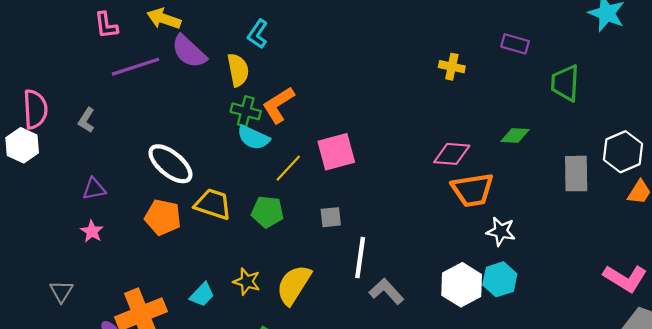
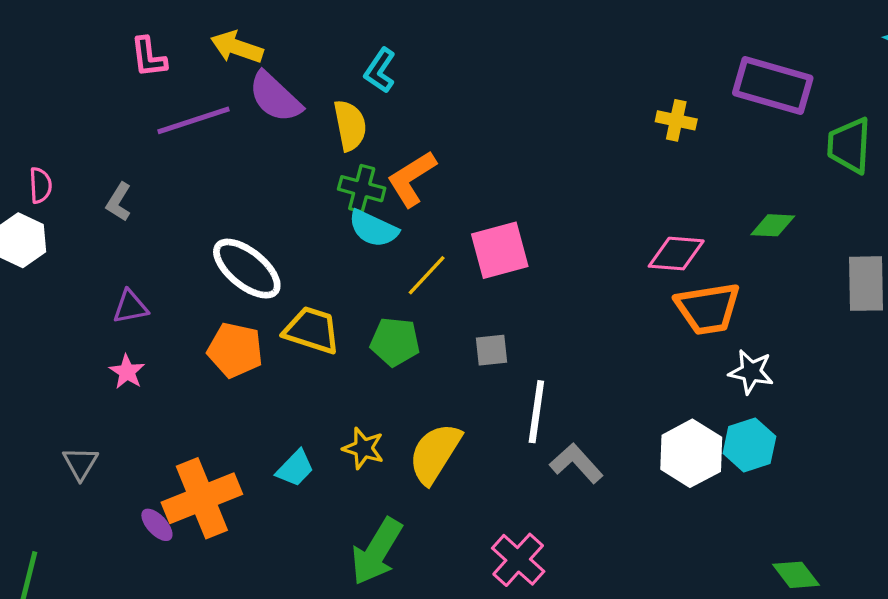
purple rectangle: (515, 44) -> (773, 85), size x1.8
pink semicircle: (35, 109) -> (40, 185), size x0.6

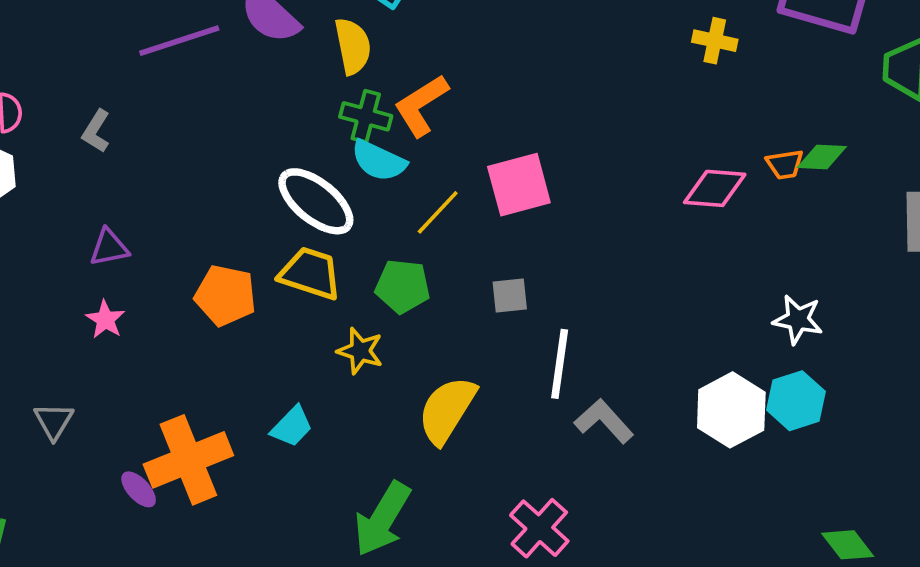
white ellipse: (247, 269) -> (316, 201), moved
orange trapezoid: (708, 308) -> (785, 164), moved, size x0.5
yellow star: (363, 448) -> (360, 351), moved

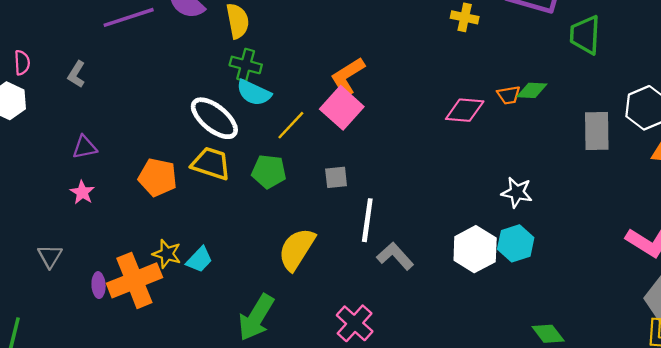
orange L-shape: (421, 105) -> (348, 77), moved
pink square: (519, 185) -> (342, 108), turned -33
yellow star: (360, 351) -> (167, 254), moved
purple ellipse: (139, 489) -> (99, 285), moved, turned 40

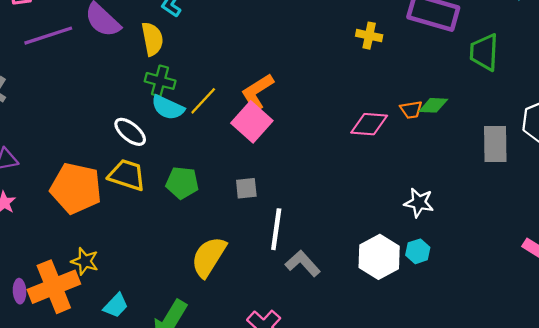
white ellipse: (214, 118) -> (130, 132), size x0.7
yellow line: (291, 125) -> (203, 101), moved
orange pentagon: (158, 177) -> (76, 188), size x1.4
cyan hexagon: (516, 243) -> (418, 251), size x0.7
cyan trapezoid: (199, 260) -> (116, 306), moved

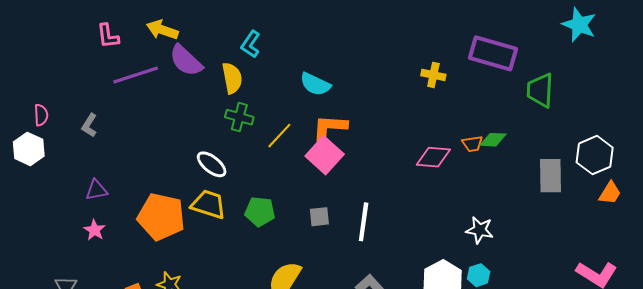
orange L-shape: (257, 92) -> (330, 127), turned 36
cyan semicircle: (168, 108) -> (315, 84), moved
white line: (276, 229) -> (364, 222), moved

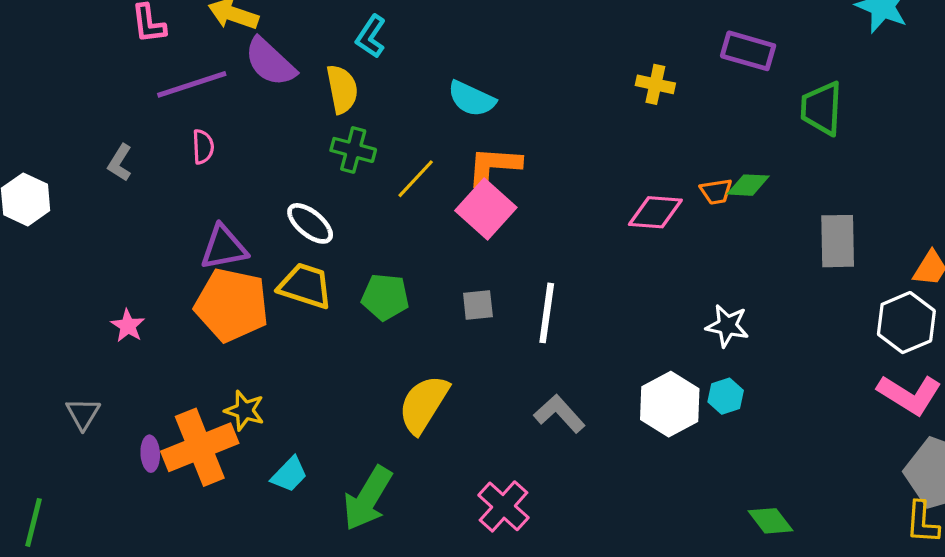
purple rectangle: (493, 53) -> (748, 51), size x0.7
pink semicircle: (41, 115) -> (203, 147), moved
white hexagon: (595, 155) -> (906, 323), moved
purple triangle: (97, 190) -> (224, 247), moved, size x1.4

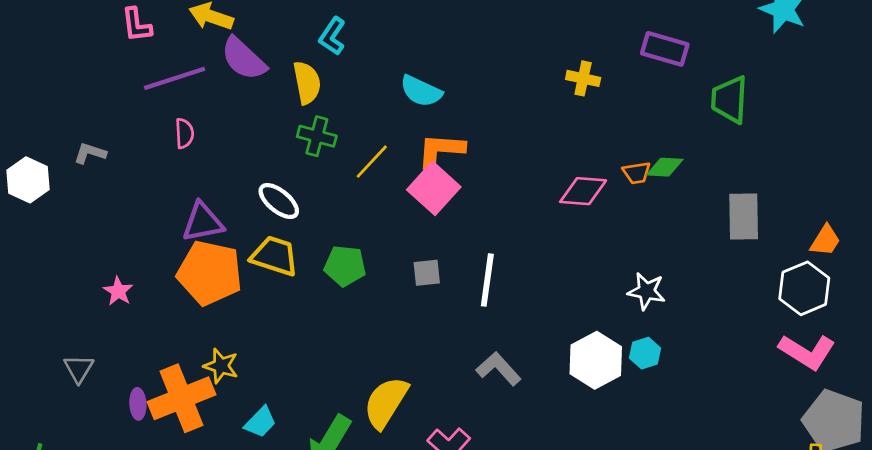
gray L-shape: (120, 163) -> (90, 153), moved, turned 76
yellow semicircle: (424, 404) -> (386, 402), moved

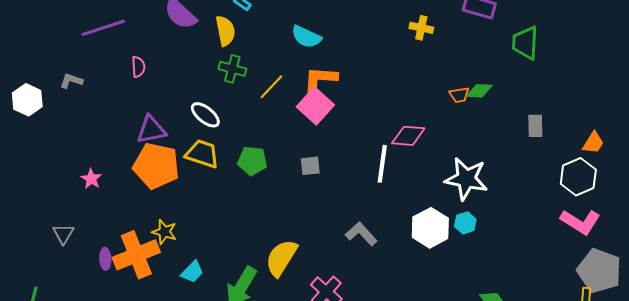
purple line: (175, 78) -> (103, 28), moved
pink diamond: (583, 191) -> (408, 136), moved
gray rectangle: (744, 217) -> (535, 126), size x0.7
white line: (487, 280) -> (382, 164), moved
white star: (646, 291) -> (466, 179), size x1.6

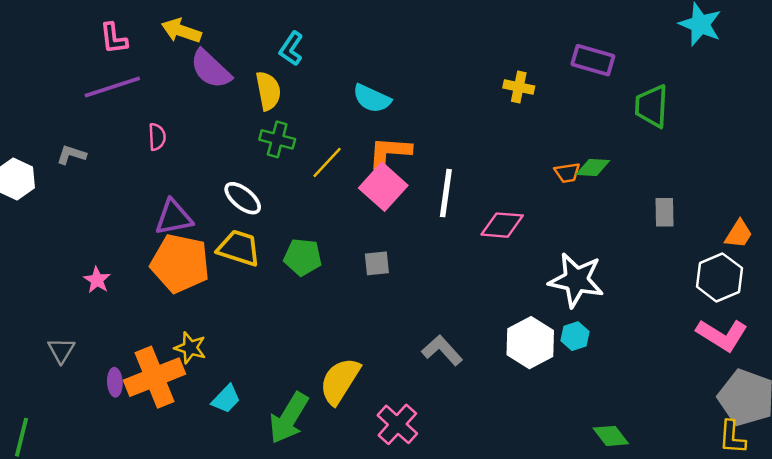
white line: (382, 164) -> (446, 193), moved

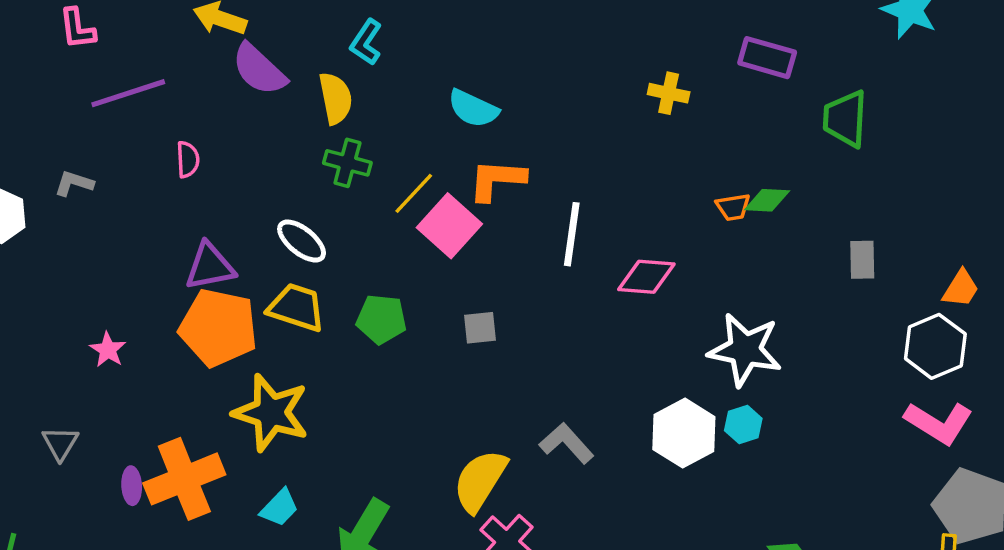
pink L-shape: (114, 38) -> (77, 29), moved
pink square: (383, 187) -> (449, 226), moved
yellow star: (190, 348) -> (271, 413), moved, size x1.8
yellow semicircle: (340, 381) -> (480, 481), moved

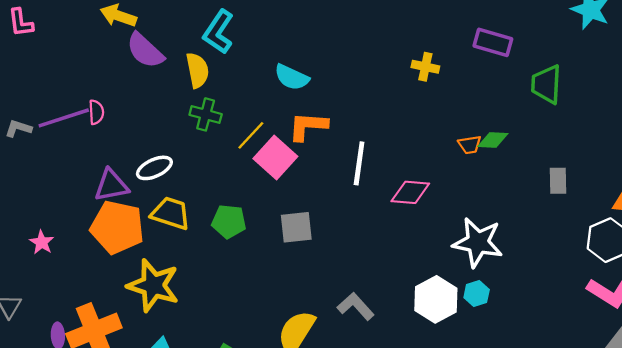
cyan L-shape: (366, 42) -> (218, 32), size x1.4
purple line: (128, 93) -> (64, 118), moved
white ellipse: (302, 241) -> (154, 168), moved, turned -64
gray square: (480, 328) -> (296, 227), size x1.4

